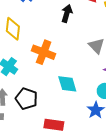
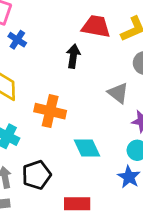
black pentagon: (26, 99) -> (37, 175), turned -30

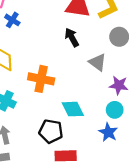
black arrow: (73, 56) -> (72, 37), moved, turned -36
black pentagon: (37, 175) -> (51, 131), moved, turned 30

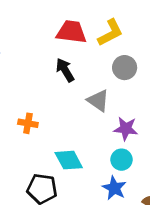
orange cross: (41, 79) -> (28, 123), size x0.6

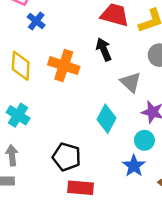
orange cross: (28, 123) -> (64, 66), moved, size x1.6
cyan diamond: (69, 160) -> (106, 119), moved, turned 48

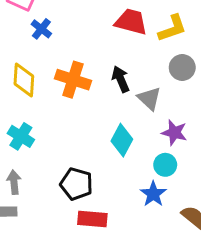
black arrow: (104, 49) -> (121, 79), moved

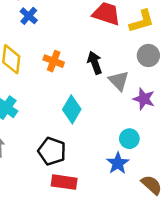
orange cross: (73, 80) -> (54, 61), size x0.7
purple star: (174, 133) -> (144, 99), moved
cyan diamond: (122, 140) -> (72, 109), moved

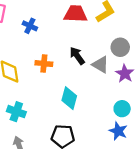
blue cross: (29, 16) -> (30, 26), moved
gray circle: (148, 56) -> (120, 47), moved
purple star: (144, 99) -> (125, 74), turned 30

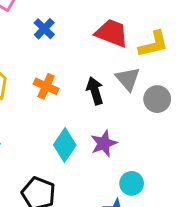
gray triangle: (100, 65) -> (128, 79), moved
purple star: (125, 74) -> (104, 143), moved

